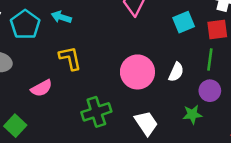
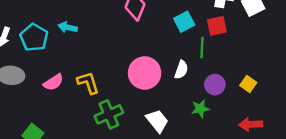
yellow L-shape: (70, 58) -> (88, 83), moved
green line: (210, 60) -> (202, 48), moved
pink semicircle: (41, 88) -> (53, 82), moved

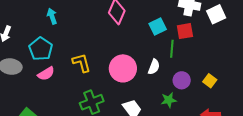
cyan arrow: (68, 27) -> (52, 16), moved, turned 56
cyan pentagon: (34, 37) -> (41, 49), moved
yellow L-shape: (88, 83) -> (82, 63), moved

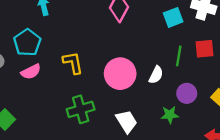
cyan square: (158, 27) -> (173, 17), moved
red square: (185, 31) -> (205, 49), moved

